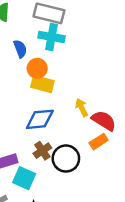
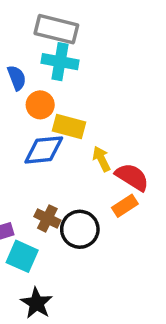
yellow rectangle: (42, 84) -> (69, 127), moved
blue diamond: (40, 119) -> (44, 150), moved
brown cross: (42, 151) -> (47, 218), turned -30

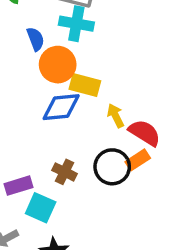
orange circle: (40, 105) -> (58, 65), size x1.4
black circle: (80, 229) -> (112, 167), moved

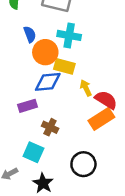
cyan cross: (76, 24) -> (69, 35), moved
orange rectangle: (138, 160) -> (101, 119), size x1.5
black circle: (112, 167) -> (83, 164), moved
purple rectangle: (18, 186) -> (27, 106), moved

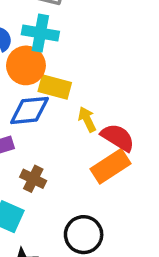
cyan cross: (69, 35) -> (40, 33), moved

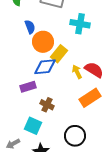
cyan cross: (40, 33) -> (80, 24), moved
yellow rectangle: (55, 87) -> (59, 54), turned -66
red semicircle: (118, 137) -> (94, 70), moved

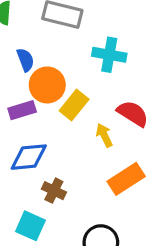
blue diamond: (45, 67) -> (29, 157), moved
red semicircle: (94, 70) -> (133, 113), moved
purple rectangle: (28, 87) -> (22, 110), moved

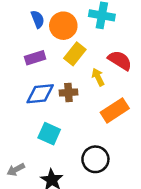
orange circle: (47, 85) -> (63, 26), moved
brown cross: (54, 191) -> (68, 92), moved, turned -30
cyan square: (30, 226) -> (49, 134), moved

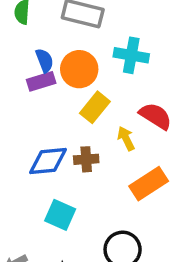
purple rectangle: (35, 58) -> (41, 81), moved

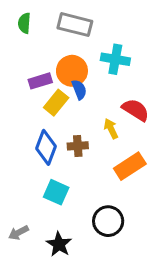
blue semicircle: (45, 60) -> (79, 90), moved
yellow rectangle: (95, 107) -> (56, 103), moved
blue diamond: (48, 161) -> (46, 147), turned -64

